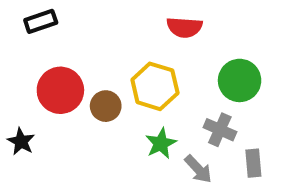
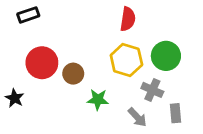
red semicircle: (184, 27) -> (128, 19), turned -85
yellow hexagon: (155, 86) -> (126, 60), moved
green star: (161, 143) -> (98, 100), moved, turned 30

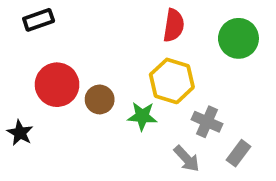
green circle: (166, 56) -> (238, 38), moved
green star: (98, 100) -> (142, 116), moved
gray rectangle: (175, 113) -> (238, 153), turned 42

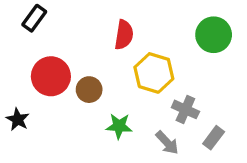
black rectangle: (39, 20) -> (34, 18), turned -35
red semicircle: (174, 25) -> (124, 35), moved
green star: (142, 116) -> (119, 126), moved

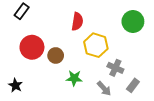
black star: (18, 119) -> (15, 85), moved

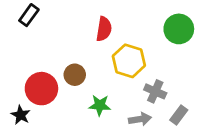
red circle: (32, 47) -> (41, 89), moved
gray arrow: (104, 88) -> (140, 119), turned -56

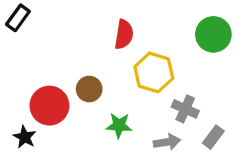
black rectangle: (29, 15) -> (18, 18), moved

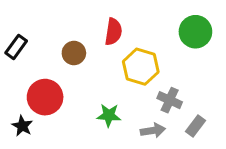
black rectangle: (18, 18) -> (16, 47), moved
brown circle: (89, 89) -> (74, 53), moved

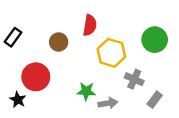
green circle: (195, 32) -> (155, 40), moved
gray arrow: (153, 130) -> (108, 103), moved

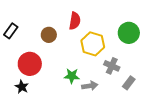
black star: (18, 100) -> (22, 87), moved

